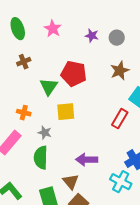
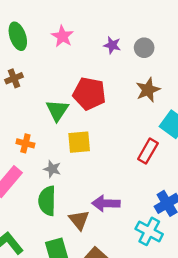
brown cross: (24, 62) -> (14, 78), moved
brown triangle: (71, 182) -> (79, 220), moved

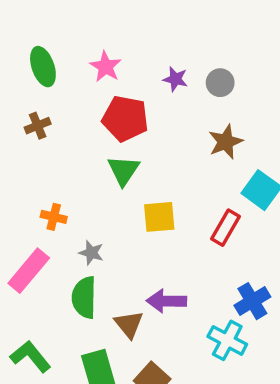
red pentagon: (89, 94) -> (125, 118), moved
green triangle: (57, 110) -> (123, 170), moved
yellow square: (79, 142) -> (159, 217), moved

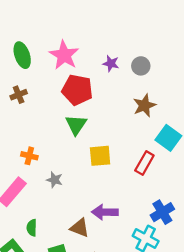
pink star: (106, 67) -> (64, 55), size x1.4
green semicircle: (84, 297) -> (32, 228), moved, size x0.6
brown triangle: (129, 324) -> (80, 228), turned -30

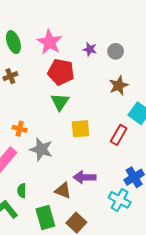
gray star: (55, 180) -> (41, 149), size x1.6

